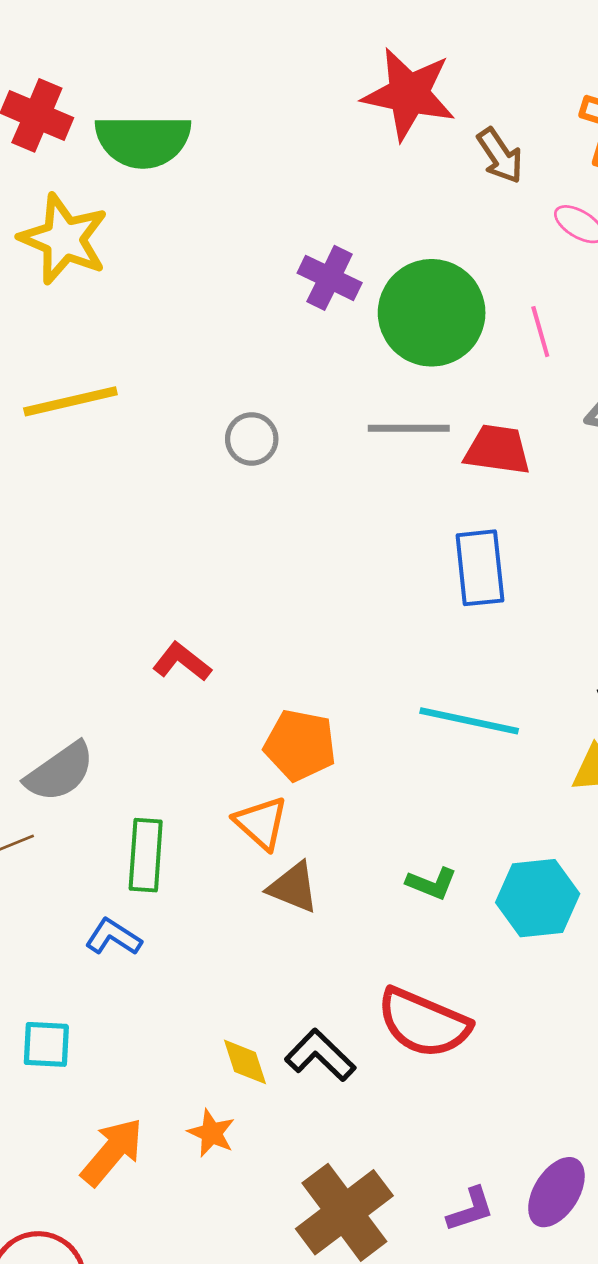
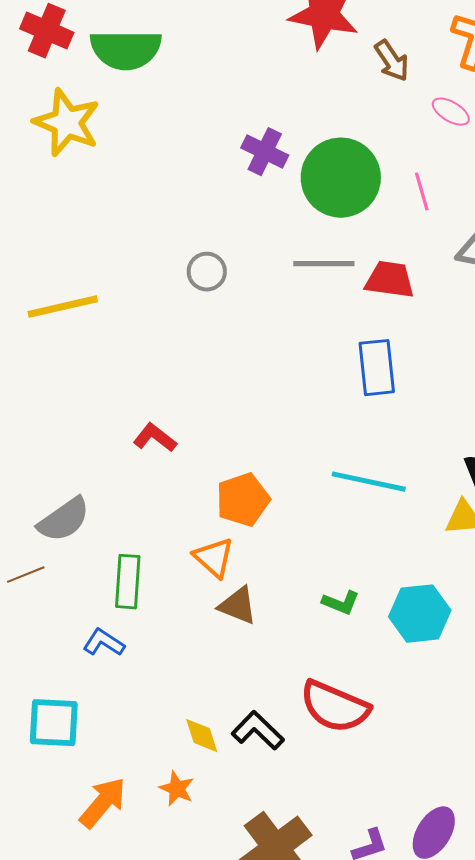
yellow line: (70, 401) -> (63, 307), moved
orange pentagon: (300, 745) -> (243, 500), turned -30
cyan square: (46, 1044) -> (54, 723), size x1.4

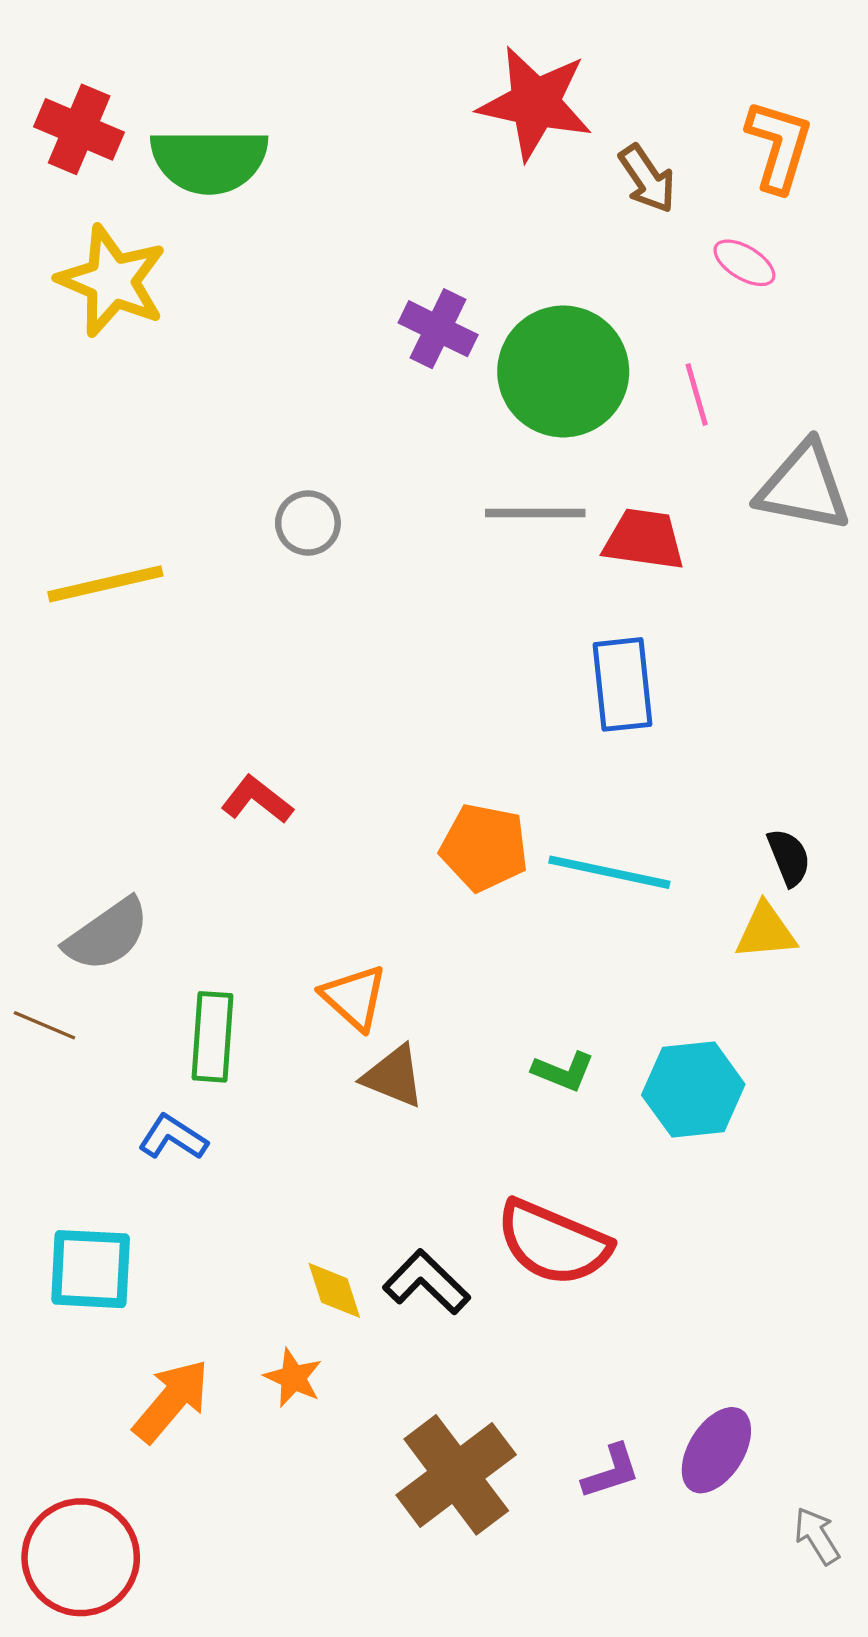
gray circle: (207, 272) -> (308, 523), moved
orange pentagon: (243, 500) -> (484, 847), moved, turned 30
brown line: (26, 575) -> (44, 1025), turned 45

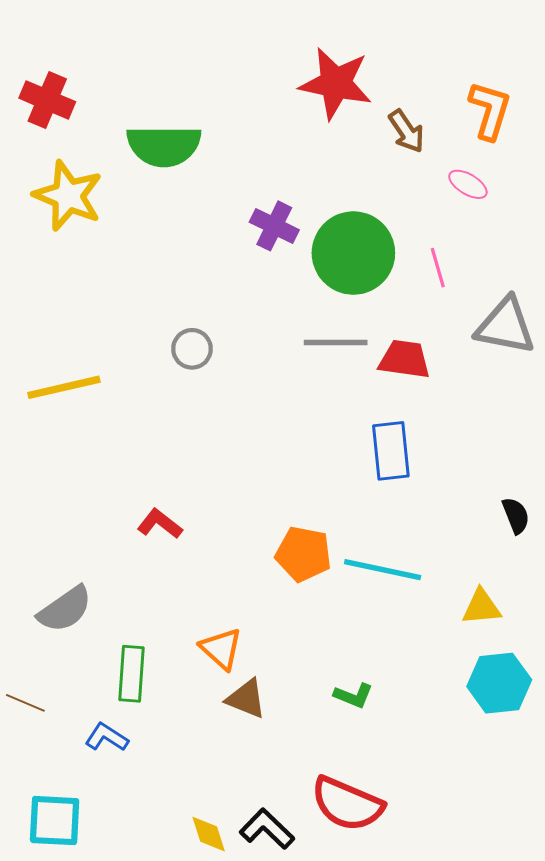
green semicircle: (209, 161) -> (164, 146), moved
black semicircle: (789, 857) -> (516, 515), moved
brown line: (44, 1025) -> (25, 703), moved
cyan hexagon: (693, 1090) -> (499, 683), moved

